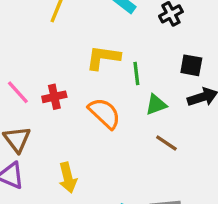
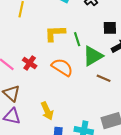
red cross: (54, 97) -> (30, 63), turned -32
green triangle: (156, 105) -> (93, 56), size x1.5

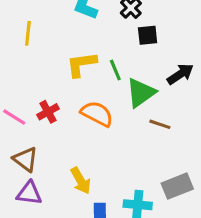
black square: (110, 28) -> (148, 35), moved
red cross: (30, 63) -> (48, 112), turned 32

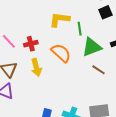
black square: (148, 35) -> (105, 12), turned -32
yellow arrow: (81, 181) -> (36, 67), moved

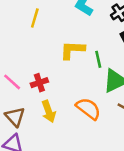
orange semicircle: (61, 53) -> (88, 109), moved

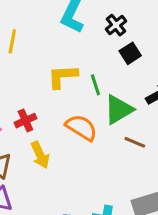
orange semicircle: (88, 109) -> (81, 127), moved

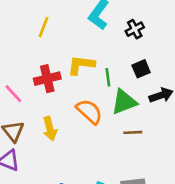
black square: (130, 53) -> (141, 69), moved
red cross: (25, 121) -> (47, 79), moved, size x1.4
brown line: (135, 142) -> (133, 132), turned -36

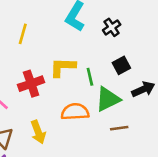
orange semicircle: (89, 112) -> (75, 112), turned -40

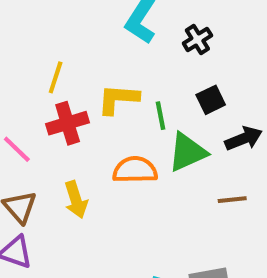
yellow line: (23, 34) -> (56, 77), moved
brown line: (119, 128) -> (232, 200), moved

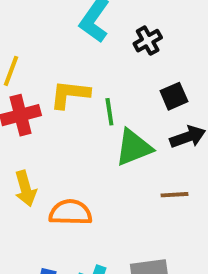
black square: (211, 100) -> (174, 96), moved
orange semicircle: (135, 170) -> (70, 212), moved

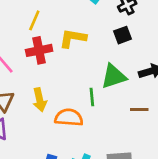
black square: (174, 96) -> (123, 35), moved
green line: (109, 112) -> (92, 97), moved

